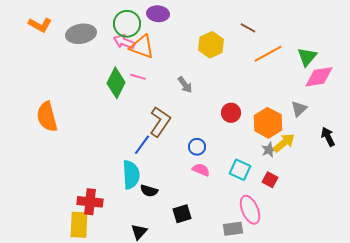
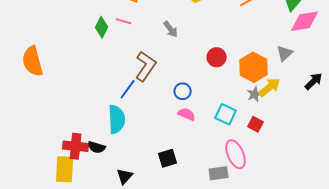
green diamond: (116, 83) -> (102, 27), size x0.7
black arrow: (328, 137) -> (314, 81), turned 72
black semicircle: (149, 191) -> (97, 147), moved

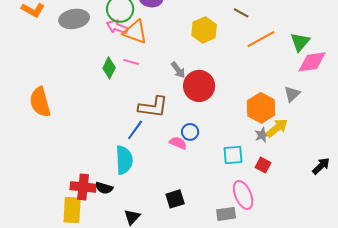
red circle: (217, 57) -> (199, 86), moved, size x1.6
brown L-shape: (146, 66) -> (153, 107), turned 64
black arrow: (314, 81) -> (321, 166), moved
pink semicircle: (187, 114) -> (178, 143), moved
cyan square: (226, 114) -> (233, 155), turned -30

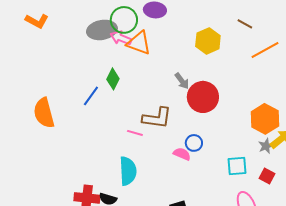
gray ellipse: (74, 19) -> (102, 30), moved
pink line: (131, 62) -> (135, 133), moved
blue line: (135, 130) -> (91, 96), moved

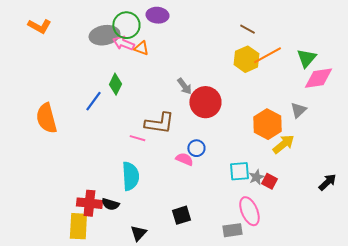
yellow hexagon: (208, 41) -> (246, 59), moved
orange triangle: (139, 43) -> (141, 48), size x0.6
gray star: (266, 146) -> (256, 177), moved

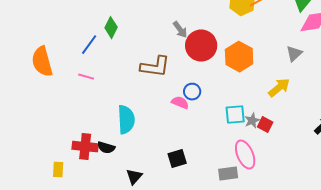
orange hexagon: (267, 124) -> (239, 57), moved
pink line: (137, 138) -> (86, 77), moved
yellow rectangle: (78, 226) -> (58, 170), moved, size x0.6

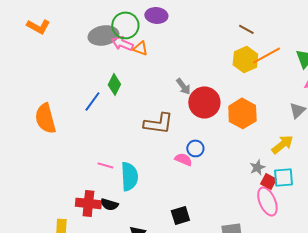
pink line: (86, 77) -> (105, 165), moved
cyan square: (235, 115) -> (283, 177), moved
gray star: (252, 121) -> (257, 167), moved
pink ellipse: (245, 155) -> (267, 201), moved

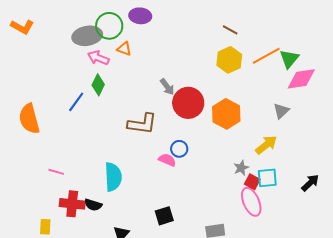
pink arrow: (122, 43) -> (98, 58), moved
orange line: (266, 55) -> (266, 56), moved
pink line: (105, 165) -> (56, 172), moved

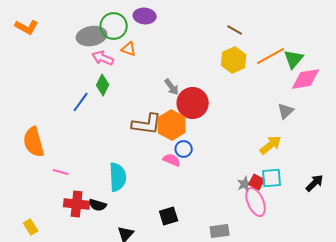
orange hexagon: (226, 114) -> (172, 125), moved
orange semicircle: (29, 119) -> (34, 142), moved
gray star: (241, 168) -> (245, 184), moved
yellow rectangle: (45, 227) -> (31, 227), moved, turned -35

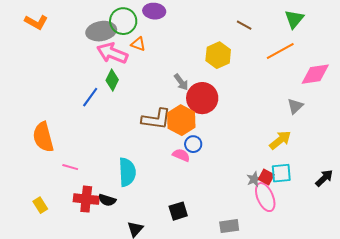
pink arrow: (103, 58) -> (112, 53), size x1.4
green triangle: (294, 59) -> (294, 19), moved
yellow hexagon: (234, 60) -> (218, 55), moved
yellow rectangle: (31, 227) -> (40, 205), moved

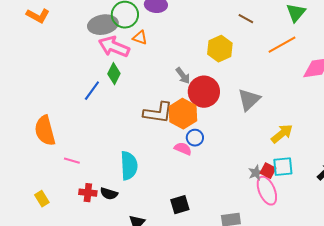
gray triangle: (295, 106) -> (249, 100), moved, size x1.4
red cross: (86, 199) -> (88, 193), size x0.7

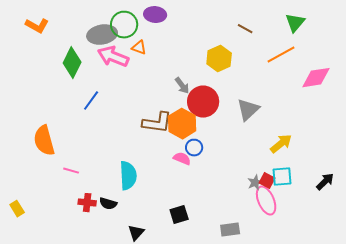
green diamond: (114, 74) -> (72, 63), moved, size x1.4
yellow rectangle: (42, 199) -> (17, 209), moved

